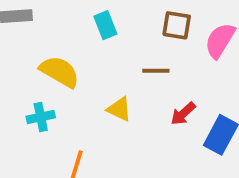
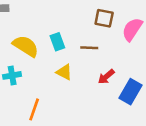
cyan rectangle: (105, 25) -> (57, 42), moved

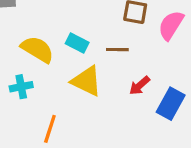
cyan rectangle: (57, 42) -> (77, 43), turned -42
yellow triangle: (64, 72) -> (87, 81), size x1.5

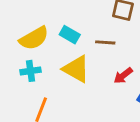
yellow semicircle: (37, 49) -> (34, 38), turned 116
cyan cross: (21, 87) -> (30, 71), moved

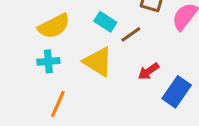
cyan rectangle: (70, 35) -> (105, 22), moved
brown line: (105, 42) -> (131, 34), turned -42

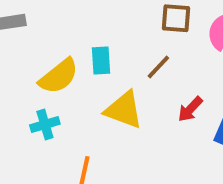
cyan rectangle: (105, 22) -> (101, 61), moved, turned 65
cyan cross: (48, 61) -> (45, 124), moved

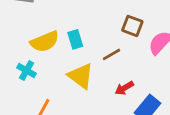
cyan rectangle: (101, 61) -> (75, 39), turned -30
cyan cross: (45, 124) -> (27, 71), turned 30

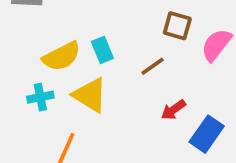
cyan cross: (27, 71) -> (40, 97), turned -36
yellow triangle: (81, 76) -> (90, 95), moved

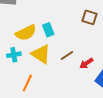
brown line: (153, 66) -> (67, 56), moved

